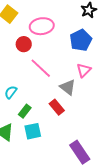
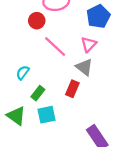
pink triangle: (84, 70) -> (89, 44), moved
red rectangle: (57, 107) -> (72, 89), turned 63

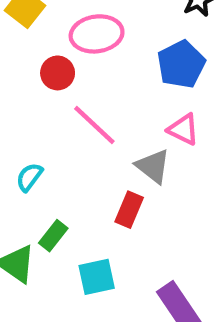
pink triangle: (89, 44) -> (183, 129), moved, turned -49
green rectangle: (38, 93) -> (53, 236), moved
cyan square: (46, 115) -> (97, 277), moved

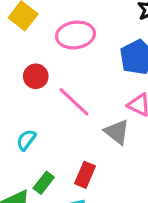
red circle: (58, 73) -> (36, 76), moved
red rectangle: (129, 210) -> (85, 175), moved

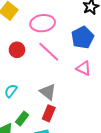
pink line: (74, 102) -> (49, 52), moved
gray triangle: (117, 132) -> (48, 92), moved

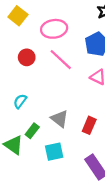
gray triangle: (48, 92) -> (60, 119), moved
red rectangle: (49, 113) -> (89, 125), moved

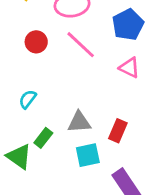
gray triangle: (60, 119) -> (79, 122), turned -42
cyan square: (54, 152) -> (88, 155), moved

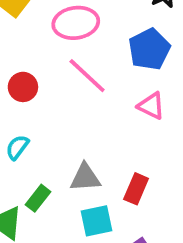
red circle: (36, 42) -> (23, 87), moved

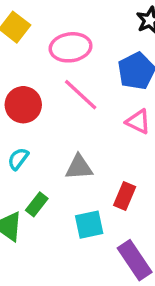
red circle: (23, 87) -> (23, 105), size x1.4
gray triangle: (85, 177) -> (79, 167), moved

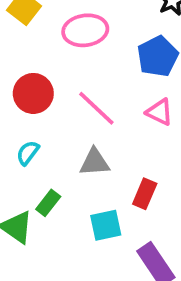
pink line: (81, 95) -> (96, 108), moved

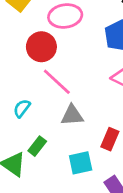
red circle: (33, 93) -> (41, 47), moved
pink line: (96, 108) -> (57, 82), moved

